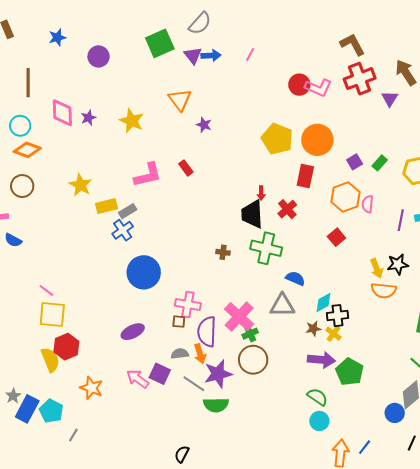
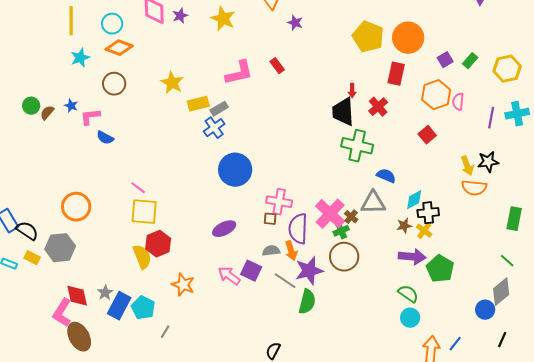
brown cross: (223, 252) -> (351, 217), moved, turned 32
green semicircle: (216, 405) -> (307, 302), turned -75

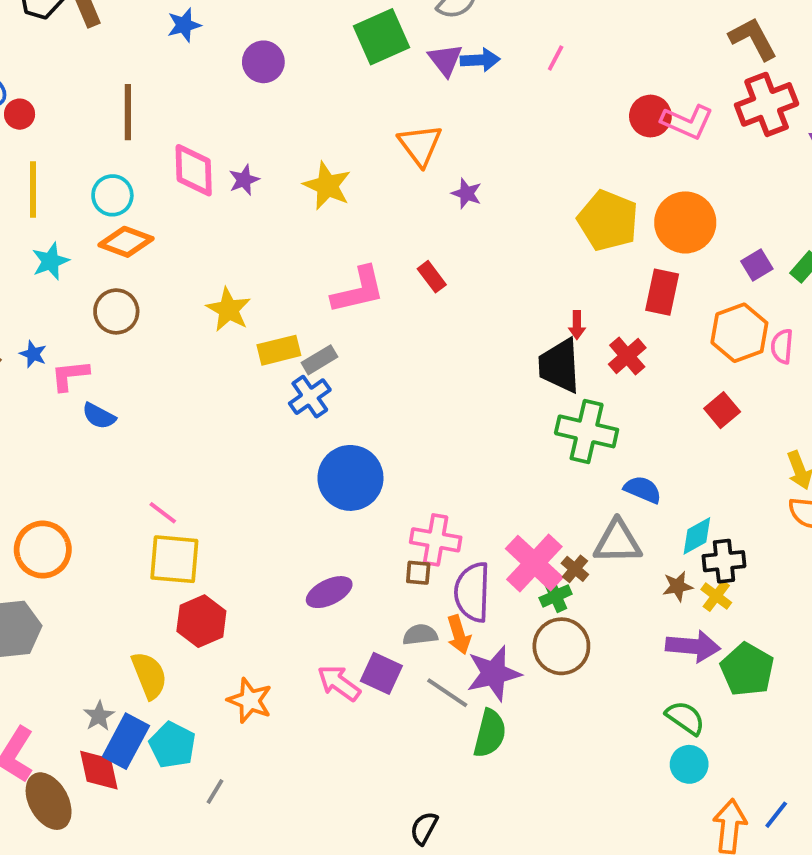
yellow semicircle: (142, 257) -> (149, 675), moved
red diamond: (77, 296) -> (99, 770), moved

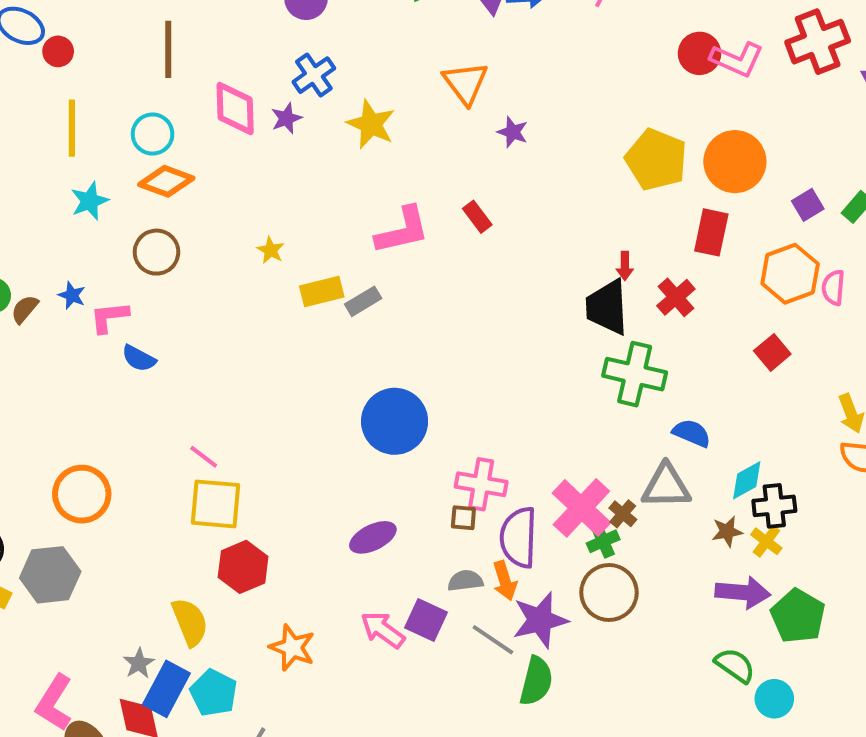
yellow star: (229, 310) -> (271, 250), size x0.6
blue cross: (310, 397) -> (314, 75), moved
cyan circle: (689, 764) -> (774, 699), moved

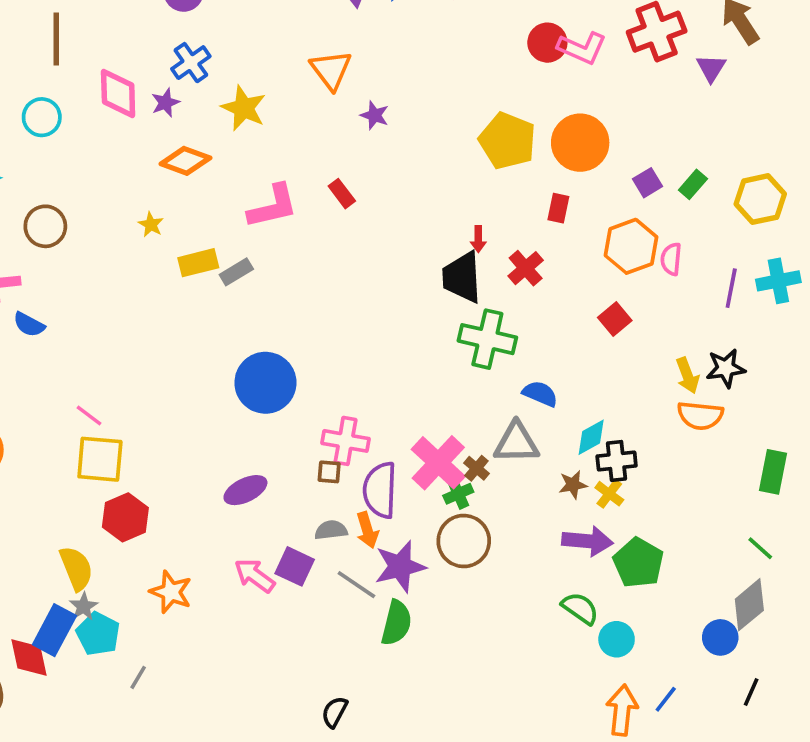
orange diamond: (166, 181) -> (185, 161), moved
red rectangle: (711, 232) -> (558, 208), size x0.7
gray star: (139, 663) -> (84, 607), moved

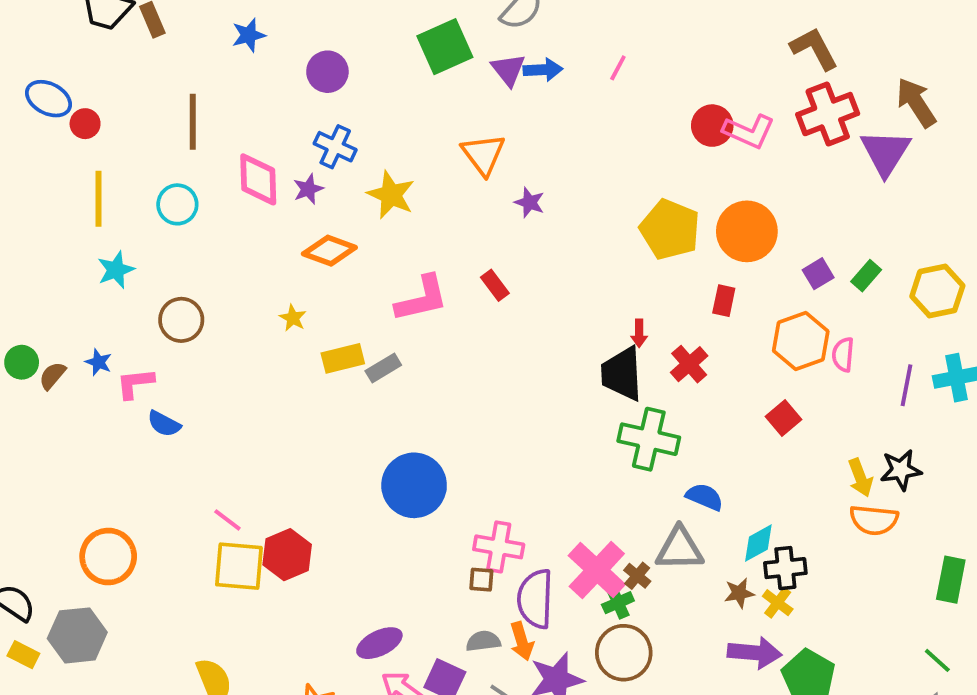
blue cross: (191, 63) -> (335, 147), turned -30
purple triangle: (711, 68) -> (885, 152), size x1.6
purple ellipse: (245, 490) -> (379, 643), moved
red hexagon: (125, 517) -> (287, 555), moved

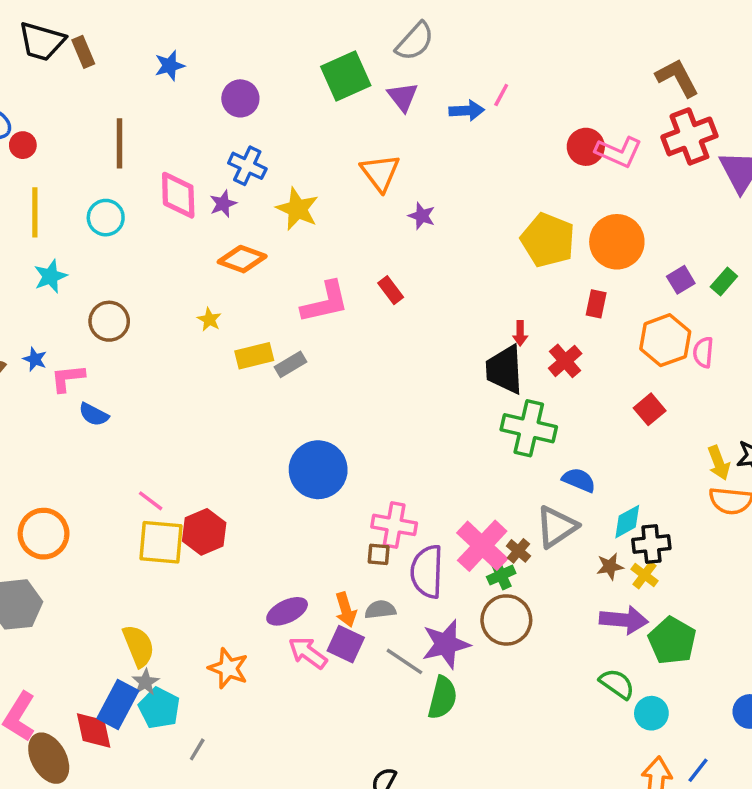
blue arrow: (543, 70) -> (467, 111), moved
gray triangle: (680, 549) -> (556, 527), turned -33
orange arrow: (522, 641) -> (346, 610), moved

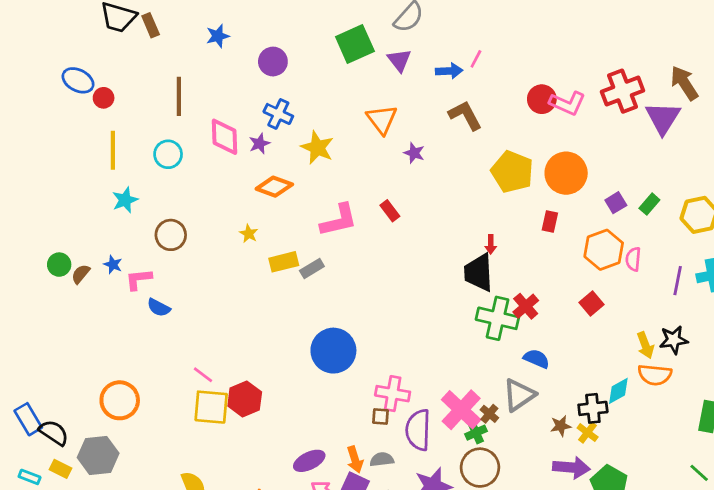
brown L-shape: (677, 78) -> (465, 115), moved
red cross: (565, 361) -> (526, 306), moved
cyan diamond: (627, 522) -> (618, 391), moved

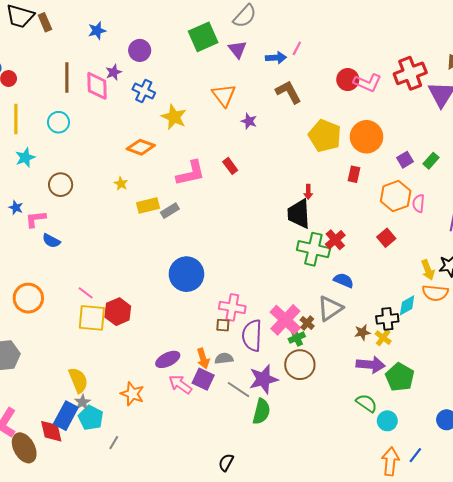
pink diamond: (225, 137) -> (97, 86), moved
purple star: (259, 144) -> (114, 72), moved
orange circle: (120, 400) -> (28, 298), moved

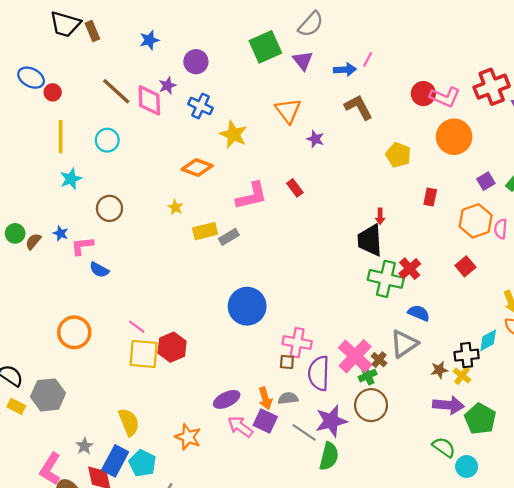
brown line: (67, 77) -> (116, 91), turned -48
yellow pentagon: (325, 136) -> (398, 155), size x0.7
orange circle: (366, 137) -> (454, 137), moved
gray star: (82, 402) -> (84, 446), moved

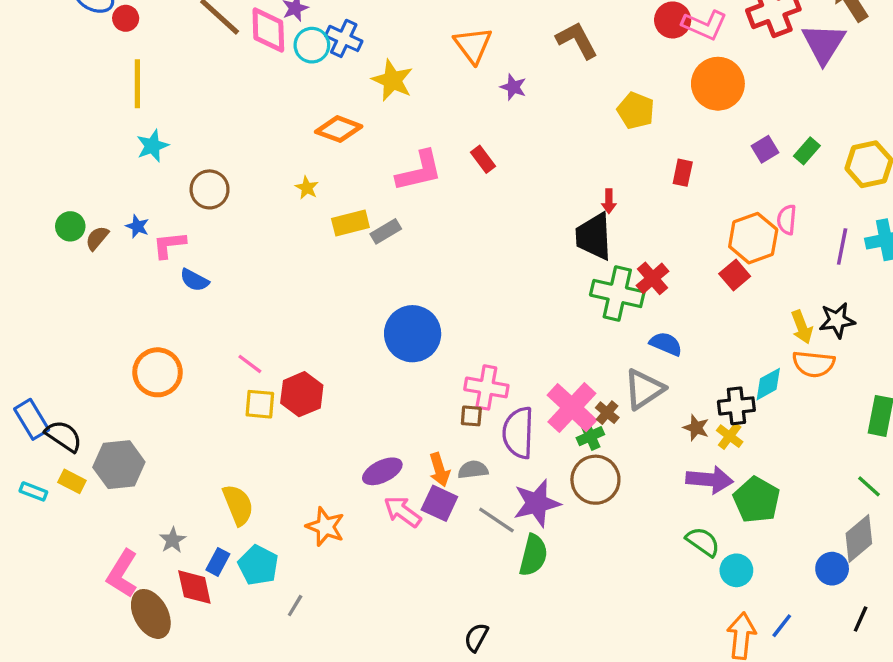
cyan circle: (107, 140) -> (312, 45), moved
orange hexagon: (476, 221) -> (753, 238), moved
yellow square: (144, 354) -> (260, 404), size x0.7
brown star: (439, 370) -> (696, 428), turned 30
blue rectangle: (115, 461) -> (218, 562), size x0.6

